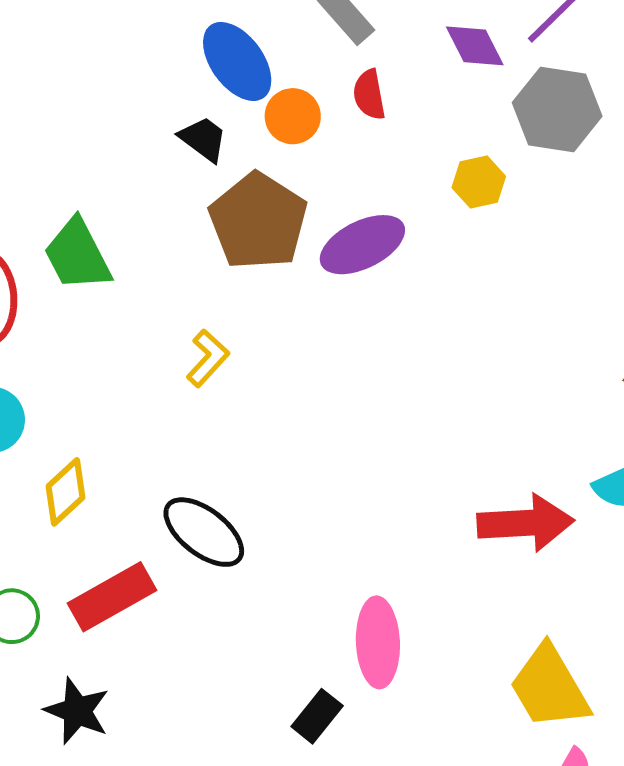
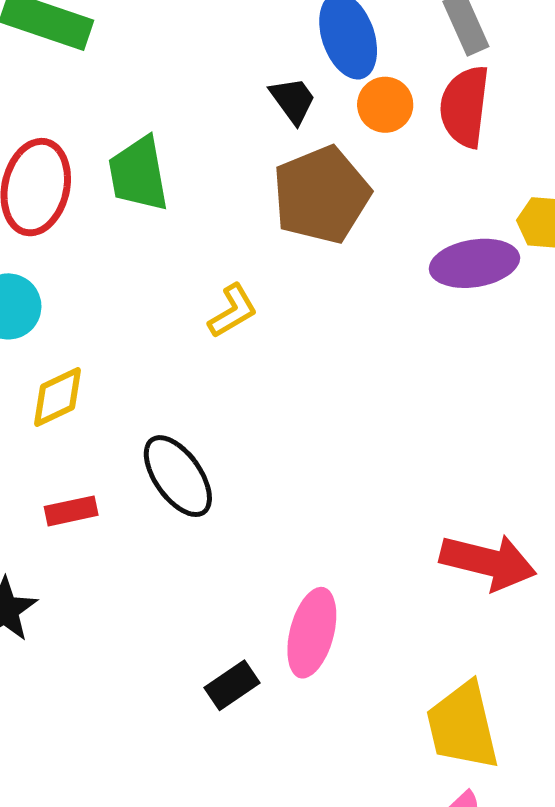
red semicircle: (369, 95) -> (465, 107), size x1.6
purple ellipse: (362, 245) -> (474, 263), moved
red rectangle: (112, 597) -> (71, 511), size x0.6

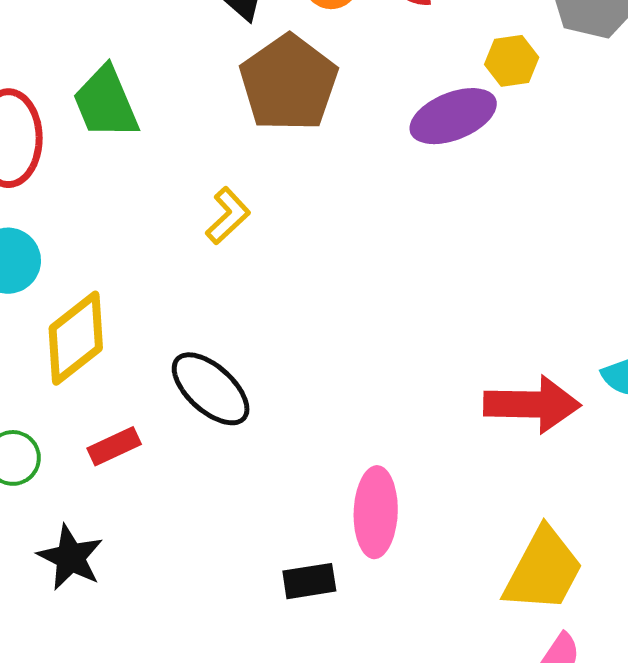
yellow diamond: (57, 397) -> (76, 338), size x1.4
black rectangle: (232, 685) -> (309, 581), turned 38
yellow trapezoid: (463, 726) -> (543, 570), turned -126

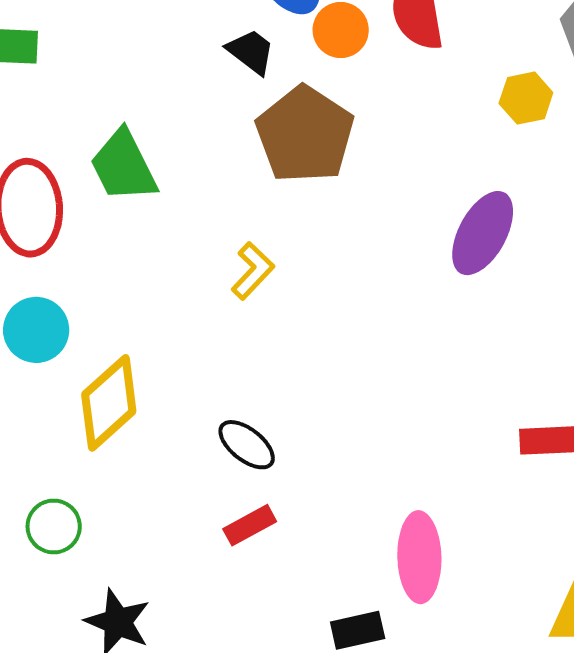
purple ellipse: (453, 116) -> (483, 233), moved, turned -36
black ellipse: (211, 389) -> (247, 445), size x0.7
red rectangle: (114, 446) -> (250, 525), moved

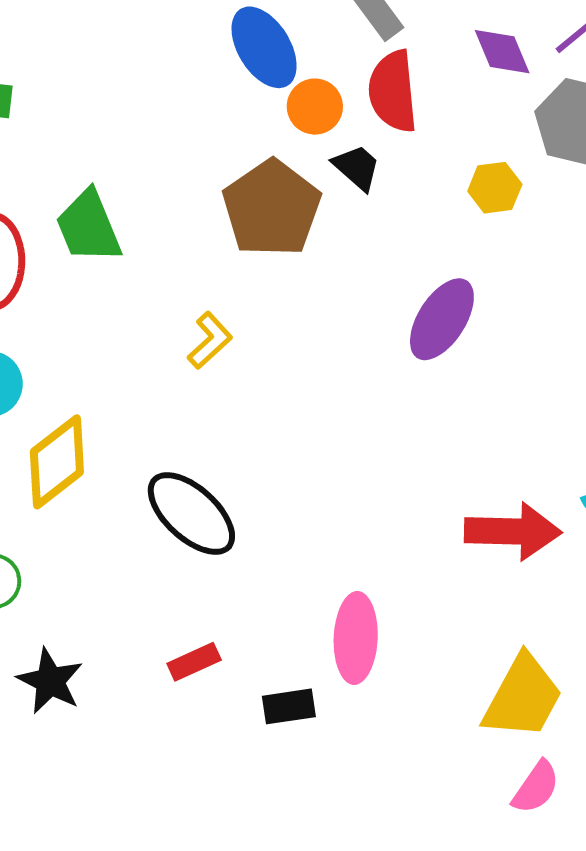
black trapezoid: (251, 52) -> (357, 167), moved
black ellipse: (247, 445) -> (191, 513), size x1.6
red rectangle: (250, 525) -> (194, 662), moved

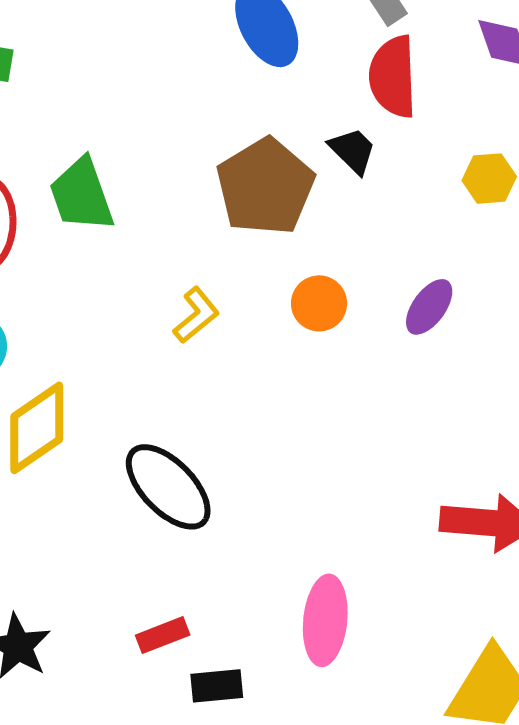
orange circle: (315, 107) -> (319, 303), moved
purple ellipse: (442, 319) -> (429, 307), size x0.7
black rectangle: (289, 706) -> (217, 686), moved

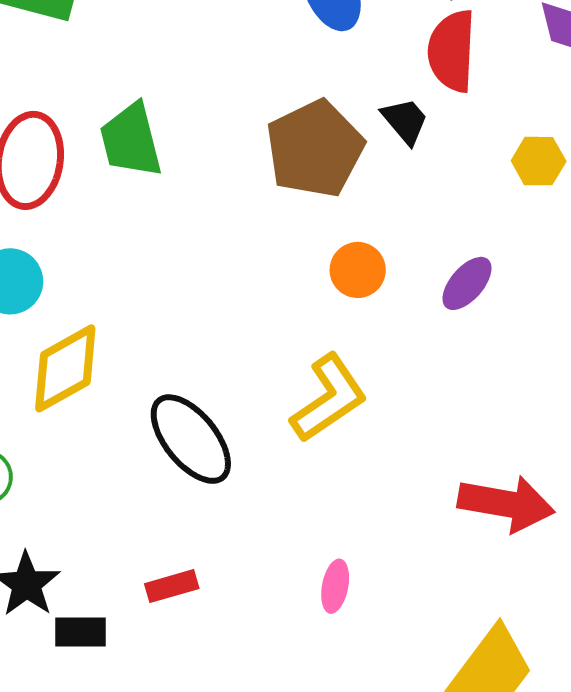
yellow L-shape: (196, 315) -> (329, 398), moved, size x1.6
pink ellipse: (325, 620) -> (335, 586), size x0.6
black rectangle: (217, 686) -> (80, 632), moved

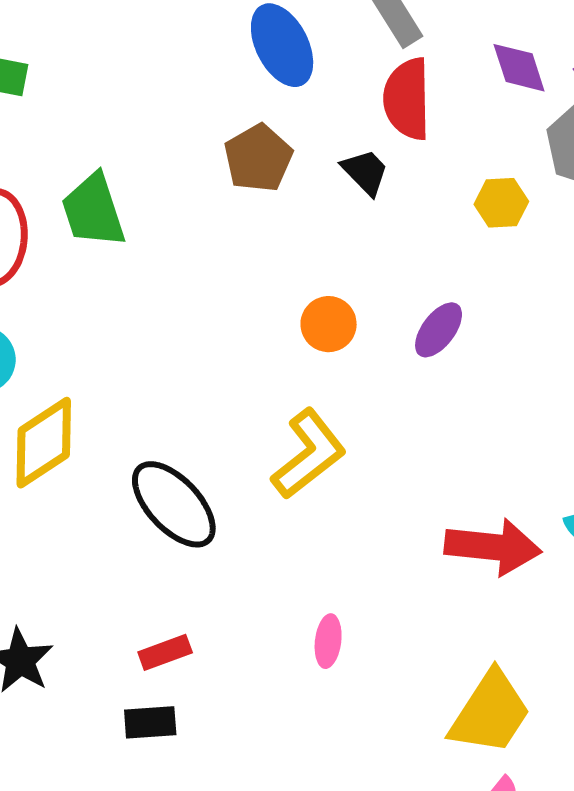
brown pentagon: (315, 149) -> (258, 158), moved, size x0.7
black rectangle: (80, 632) -> (150, 722), moved

